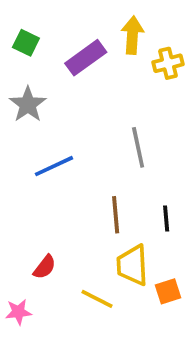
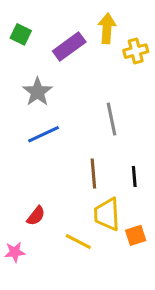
gray star: (28, 104) -> (37, 92), moved

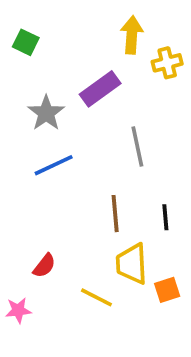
purple rectangle: (69, 46) -> (100, 89), moved

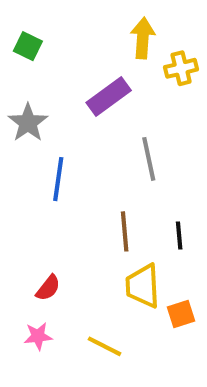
gray star: (46, 113) -> (28, 123), moved
blue line: (54, 165) -> (58, 179), turned -57
yellow line: (96, 297) -> (105, 346), moved
pink star: (18, 310) -> (38, 336), moved

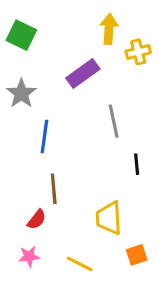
green square: (28, 46) -> (21, 35), size x1.4
brown line: (125, 231) -> (54, 189), moved
black line: (179, 235) -> (137, 164), moved
orange square: (181, 314) -> (137, 255), moved

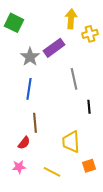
gray star: (21, 93) -> (30, 57), moved

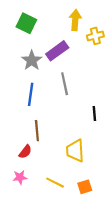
green square: (14, 23) -> (26, 23), moved
gray line: (74, 79) -> (65, 84), moved
orange square: (89, 166) -> (85, 187), moved

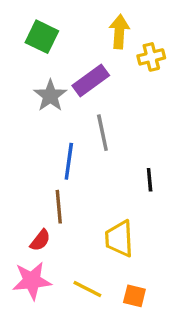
blue line: (31, 94) -> (69, 161), moved
pink star: (20, 177) -> (32, 281), size x1.6
orange square: (85, 187) -> (134, 296), turned 32

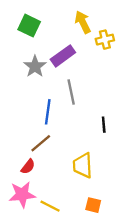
yellow arrow: (119, 32) -> (83, 22), turned -30
brown line: (59, 207) -> (41, 143), turned 55
yellow line: (87, 289) -> (50, 206), moved

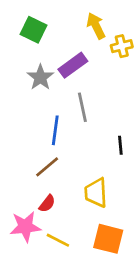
red semicircle: (28, 167) -> (47, 204), moved
orange square: (93, 205) -> (108, 239), size x1.6

